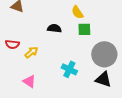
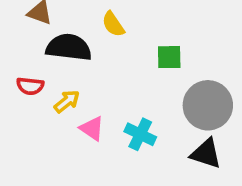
yellow semicircle: (77, 12) -> (113, 24), moved
black semicircle: (54, 28) -> (69, 47), moved, size x1.6
pink triangle: (29, 81) -> (92, 128), moved

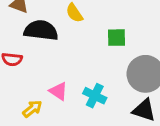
yellow arrow: (67, 101) -> (32, 109), moved

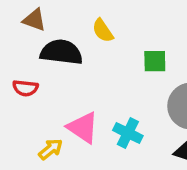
pink triangle: (58, 91) -> (83, 128), size x1.4

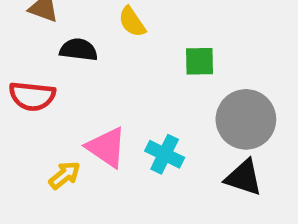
black semicircle: (61, 52) -> (79, 50), size x0.7
red semicircle: (25, 88) -> (32, 96), size x1.4

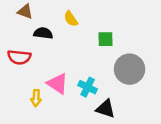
yellow arrow: (65, 175) -> (36, 98), turned 133
black triangle: (244, 177) -> (106, 109), moved

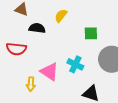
yellow semicircle: (71, 19) -> (61, 16), turned 72
cyan cross: (88, 87) -> (75, 64), moved

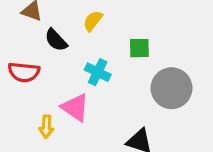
black semicircle: (37, 28) -> (56, 40), turned -140
cyan cross: (75, 64) -> (98, 72), moved

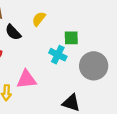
cyan cross: (98, 72) -> (58, 55), moved
pink triangle: (75, 107) -> (26, 79), turned -40

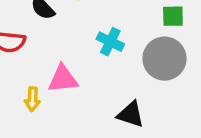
green square: (71, 38) -> (173, 16), moved

